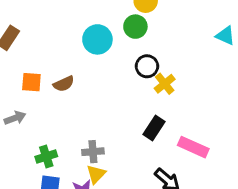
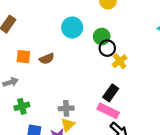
green circle: (135, 27) -> (102, 37), moved
pink rectangle: (193, 147) -> (108, 111), moved
green cross: (46, 157) -> (22, 106), moved

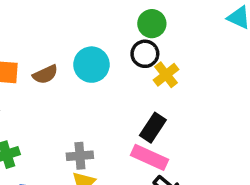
cyan circle: (72, 27) -> (91, 65), moved
green circle: (102, 37) -> (152, 24), moved

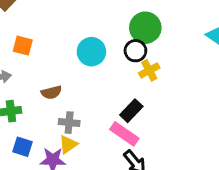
green circle: (152, 24) -> (145, 28), size x1.4
brown semicircle: (45, 74) -> (51, 92), moved

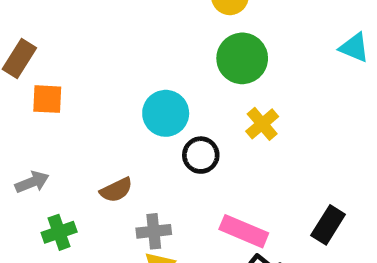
orange square: (23, 46) -> (47, 99), moved
black circle: (135, 51) -> (201, 155), moved
black rectangle: (131, 111) -> (328, 225), moved

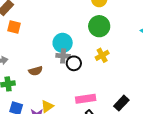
gray cross: (154, 231) -> (63, 56), moved
pink rectangle: (244, 231) -> (86, 99), turned -42

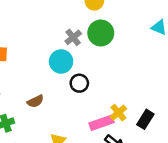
yellow cross: (102, 55) -> (118, 113), moved
gray cross: (63, 56) -> (73, 37), moved, turned -32

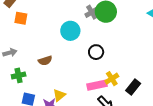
gray cross: (73, 37) -> (92, 12), moved
black circle: (79, 83) -> (96, 52), moved

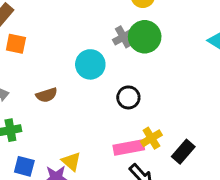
brown semicircle: (45, 61) -> (47, 95), moved
yellow triangle: (59, 95) -> (71, 161), turned -40

